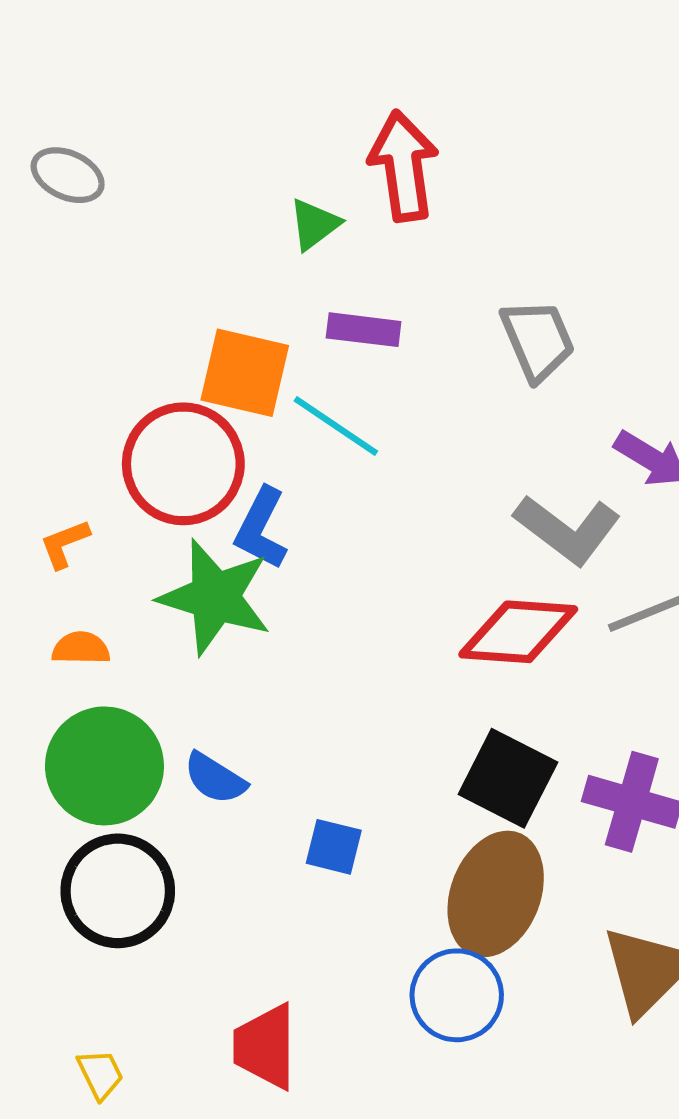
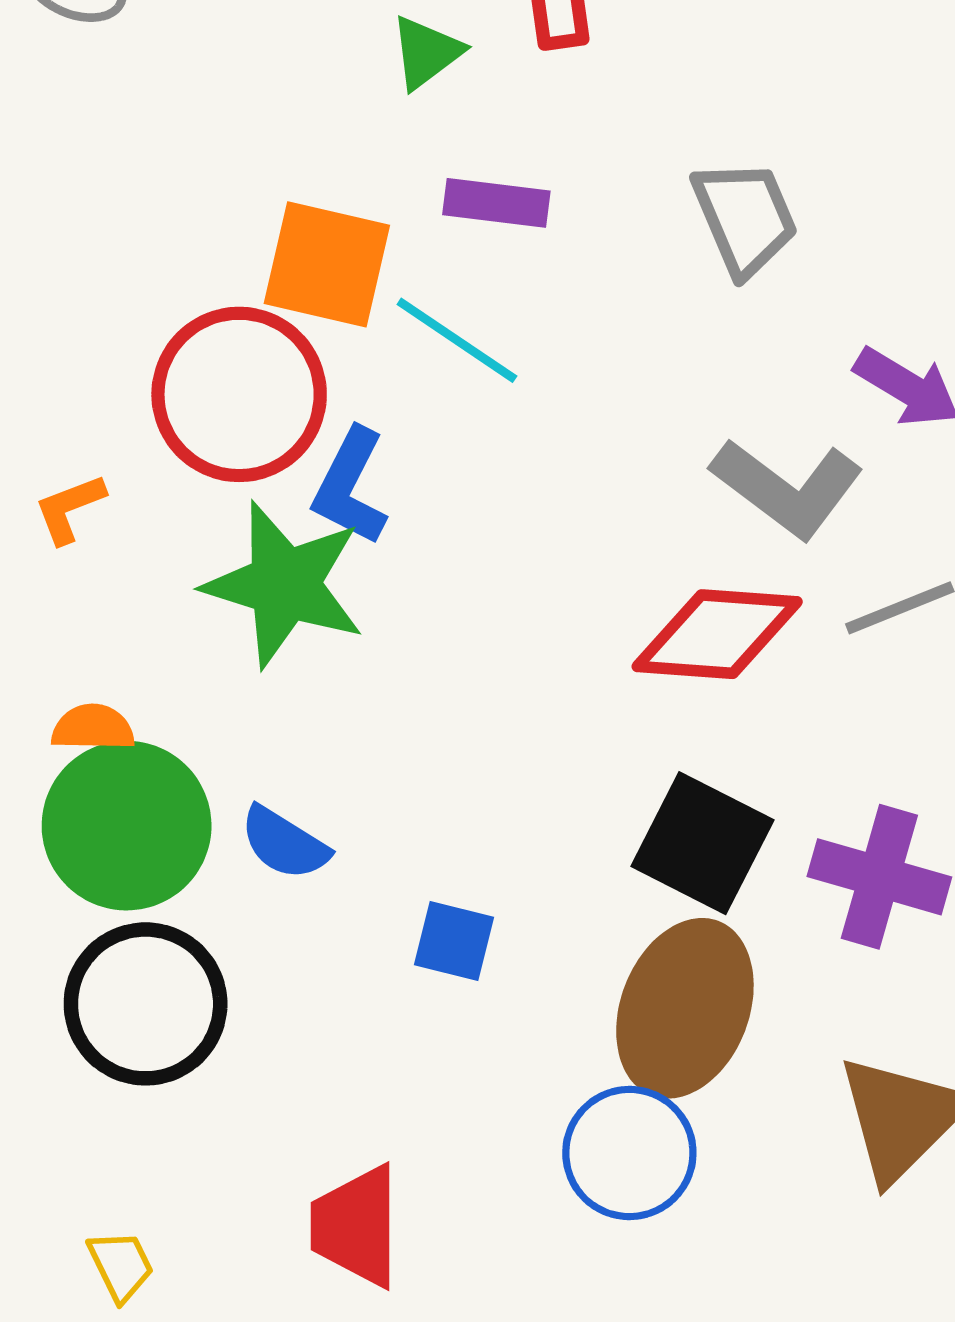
orange semicircle: (81, 648) -> (93, 728), moved

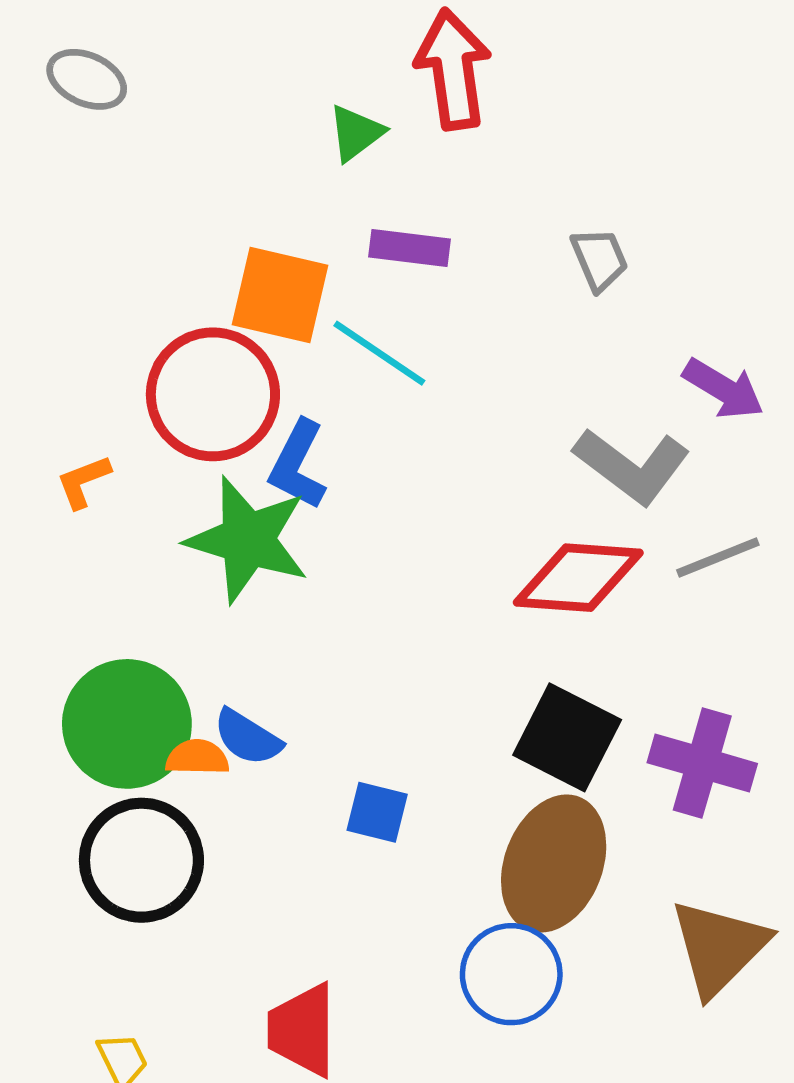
gray trapezoid: (745, 218) -> (599, 259), size x0.7
orange semicircle: (93, 728) -> (197, 757), moved

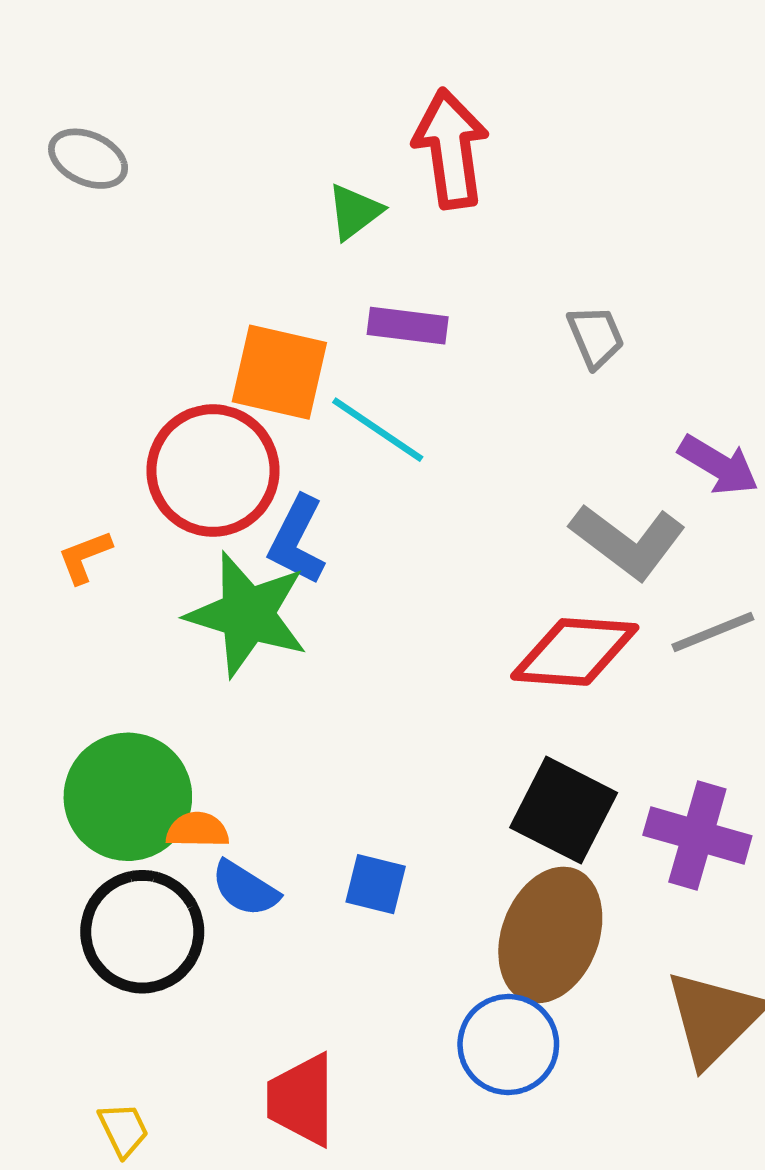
blue semicircle: (248, 737) -> (245, 889), moved

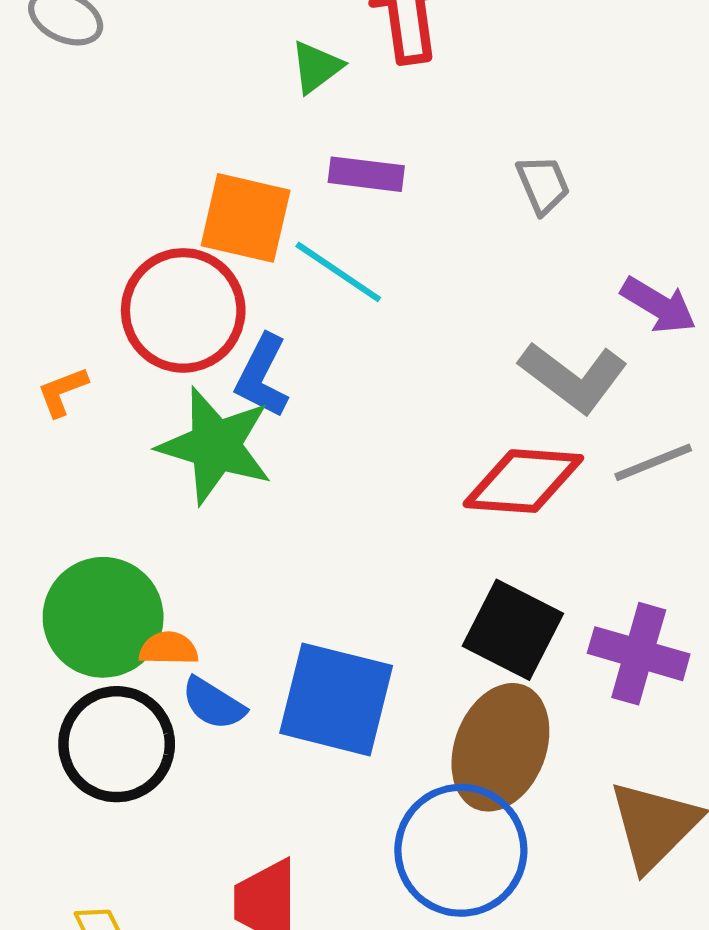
blue square: (376, 884) -> (336, 699), size x2.0
blue circle: (508, 1045) -> (461, 850), size x1.4

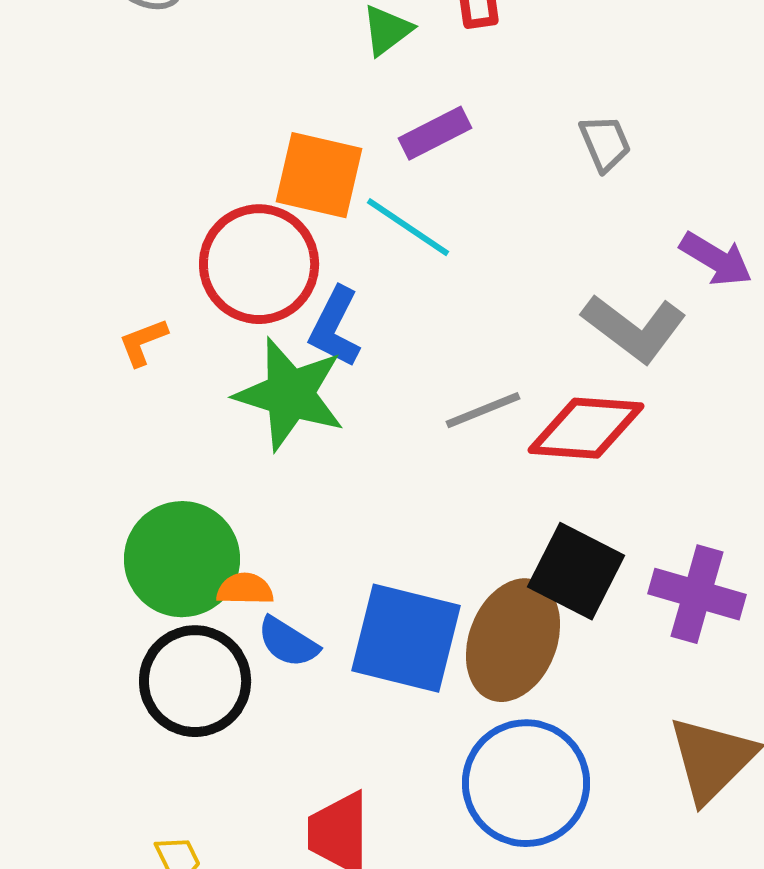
purple rectangle: (366, 174) -> (435, 133), turned -34
gray line: (653, 462) -> (483, 410), moved
brown ellipse: (500, 747) -> (513, 640), moved

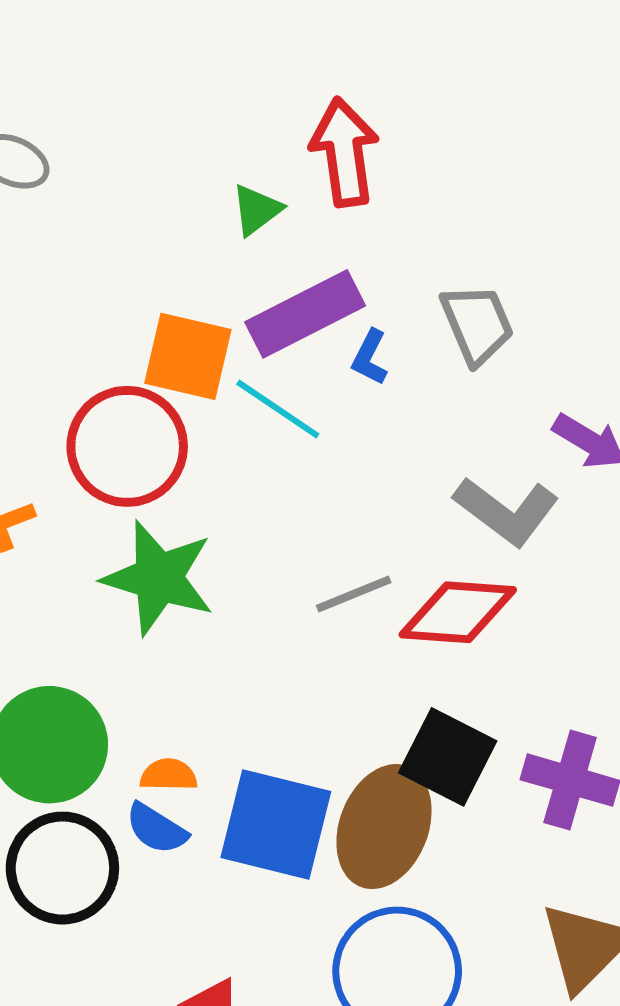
purple rectangle: (435, 133) -> (305, 314), size x1.6
gray trapezoid: (605, 143) -> (477, 324), size x1.4
blue L-shape: (335, 327) -> (370, 357), moved, size x0.7
orange semicircle: (245, 589) -> (169, 775), moved

